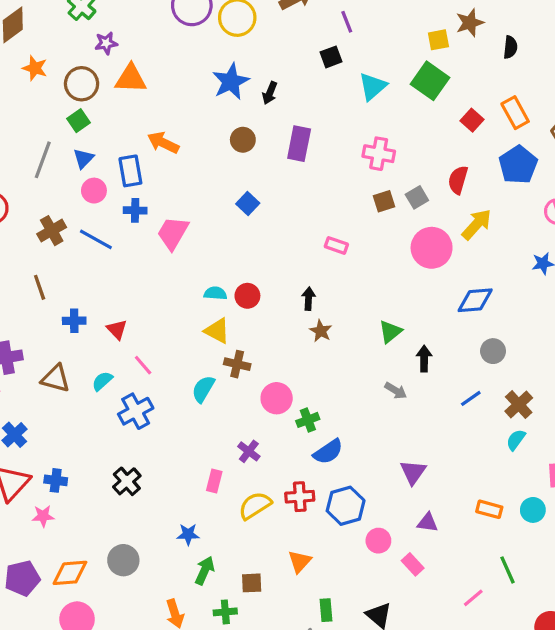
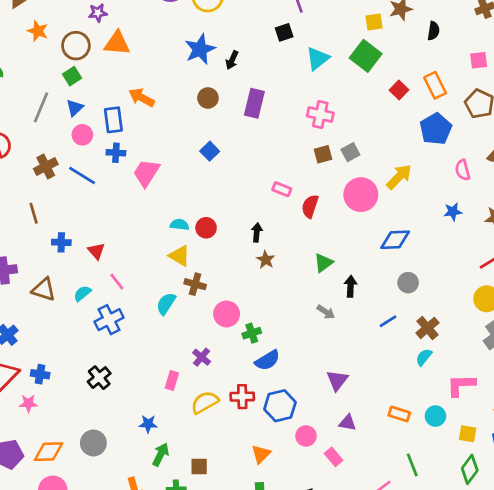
red semicircle: (458, 180) -> (310, 206), moved
orange triangle: (300, 561) -> (261, 454), moved

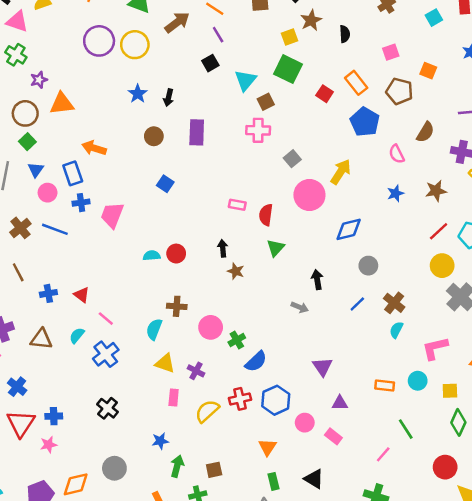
blue star: (200, 49) -> (138, 94), size x0.7
brown square: (323, 154) -> (266, 102), moved
yellow triangle: (180, 256) -> (165, 363), moved
green triangle: (323, 263) -> (276, 248), moved

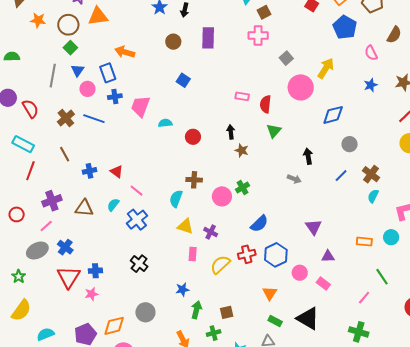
cyan semicircle: (152, 256) -> (165, 123), moved
green cross: (237, 340) -> (242, 187), moved
black triangle: (314, 479) -> (308, 318), size x1.4
green rectangle: (273, 481) -> (275, 321), turned -48

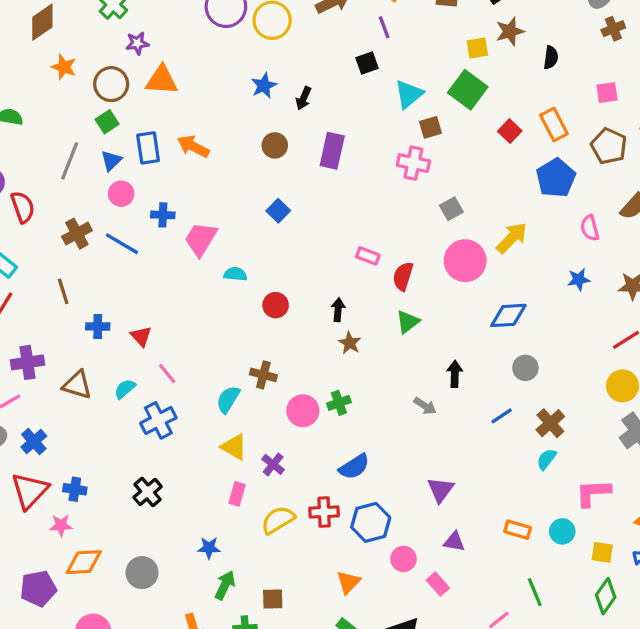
blue rectangle: (108, 73) -> (148, 148), moved
orange diamond: (114, 326) -> (84, 562), moved

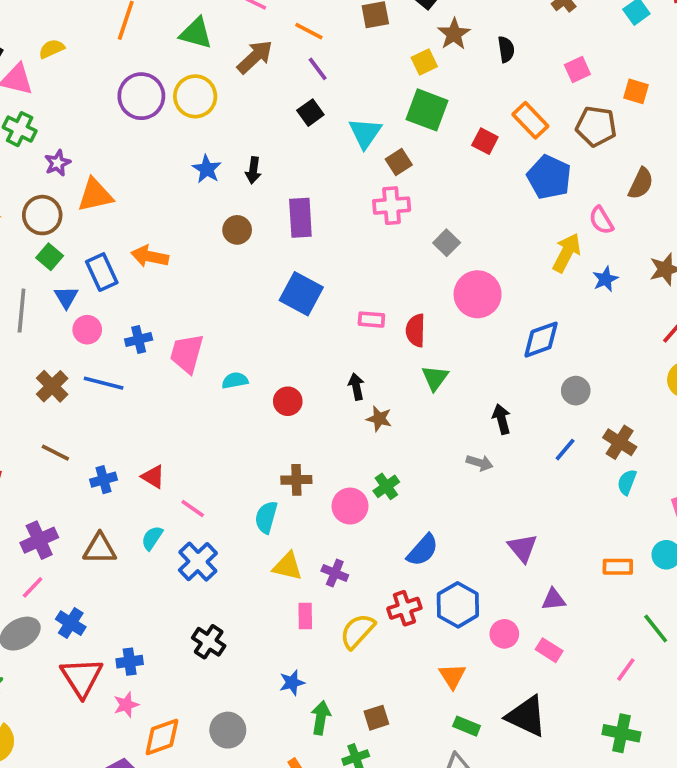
blue square: (278, 211) -> (301, 294), moved, size x1.6
yellow arrow: (512, 238) -> (567, 253), moved
brown line: (63, 291) -> (55, 453), turned -30

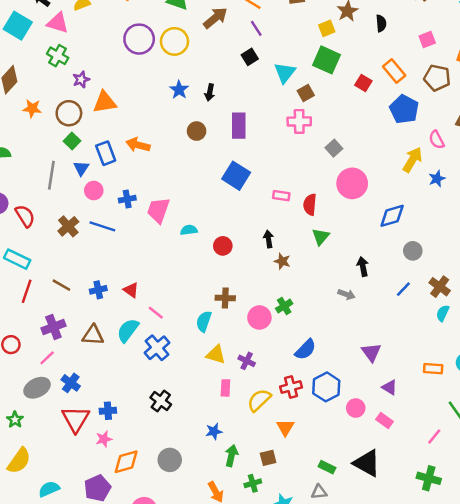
brown line: (55, 453) -> (61, 285), moved
cyan semicircle: (152, 538) -> (128, 330), size x1.5
purple triangle: (554, 599) -> (390, 387), turned 35
orange triangle: (452, 676) -> (285, 428), moved

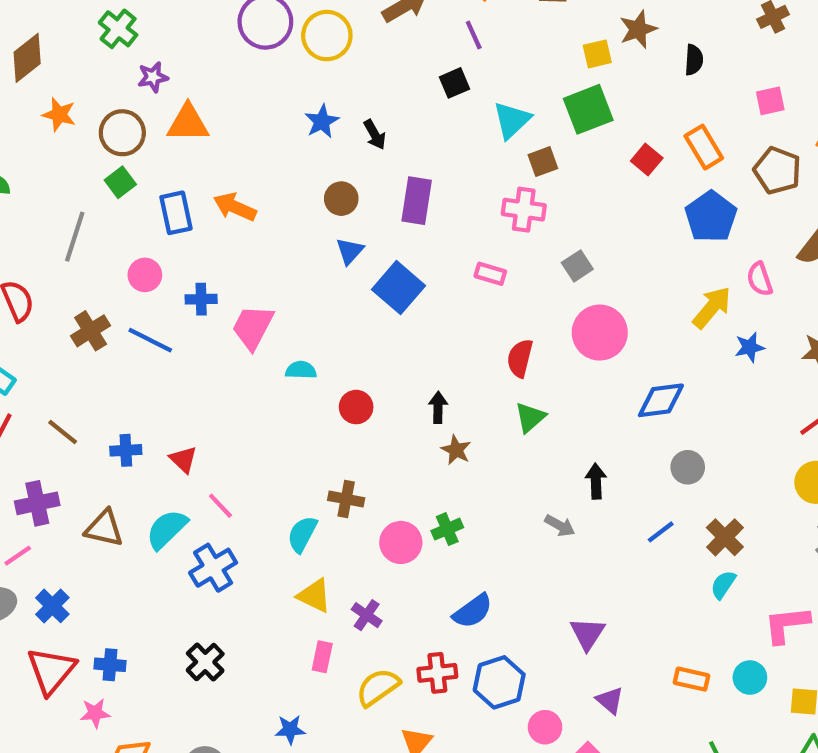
green square: (327, 60) -> (588, 109), turned 36
black arrow: (210, 92) -> (375, 135), turned -49
blue triangle: (81, 168) -> (350, 251), moved
pink rectangle: (281, 196) -> (490, 274), moved

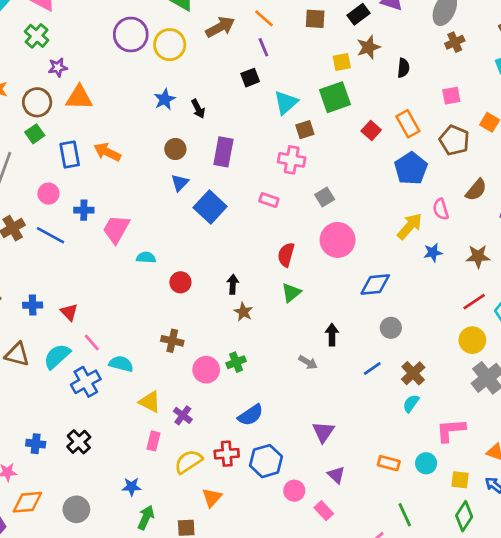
cyan semicircle: (302, 534) -> (121, 364), moved, turned 75
blue cross: (110, 665) -> (36, 444), moved

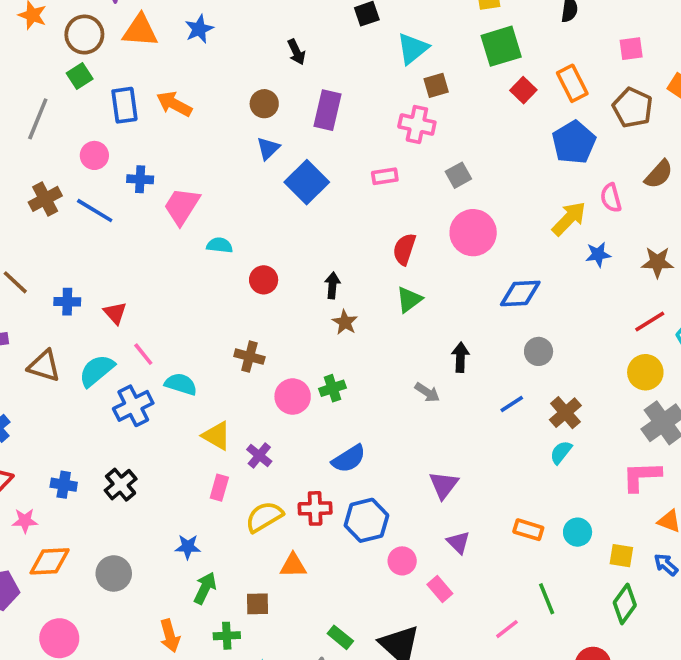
green square: (335, 97) -> (501, 46), moved
blue star: (165, 99) -> (199, 29), moved
pink rectangle: (269, 200) -> (385, 176), turned -30
pink L-shape: (451, 430) -> (642, 476), moved
orange triangle: (212, 498) -> (293, 565), turned 45

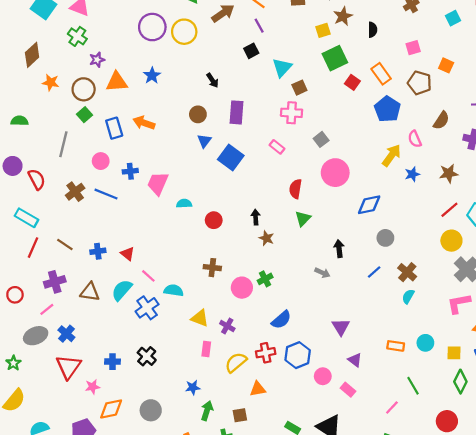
pink rectangle: (385, 176) -> (277, 147), turned 56

